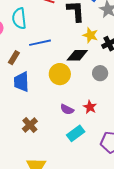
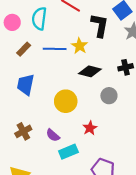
yellow star: (90, 35) -> (79, 46), moved
brown rectangle: (14, 58) -> (24, 49), moved
yellow circle: (60, 74) -> (66, 101), moved
purple semicircle: (67, 109) -> (53, 135), moved

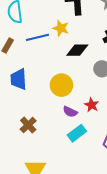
purple semicircle: (53, 135) -> (70, 112), moved

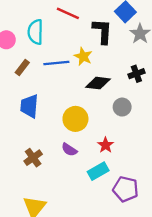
purple semicircle: (70, 112) -> (69, 150), moved
cyan rectangle: (77, 133) -> (98, 171), moved

